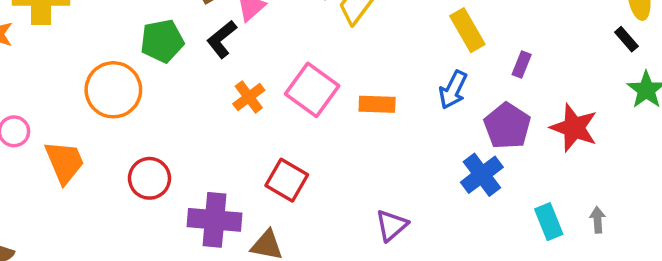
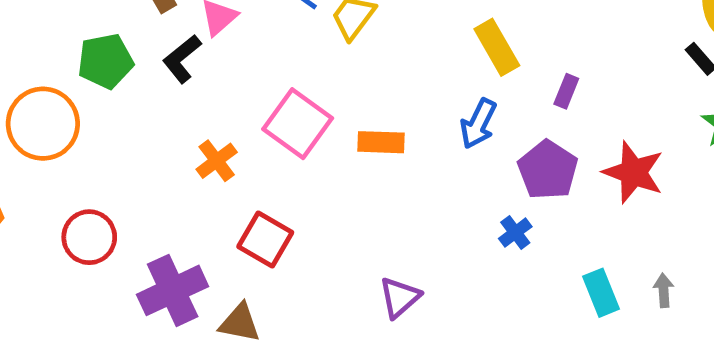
orange cross: (249, 97) -> (217, 161), moved
blue cross: (482, 175) -> (515, 233), size x0.6
purple cross: (215, 220) -> (173, 290), turned -30

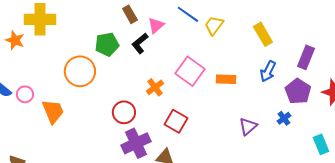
yellow rectangle: (497, 47) -> (263, 34), moved
purple rectangle: (566, 91) -> (306, 57), size x1.6
red circle: (89, 237) -> (124, 112), moved
purple triangle: (400, 297) -> (248, 126), moved

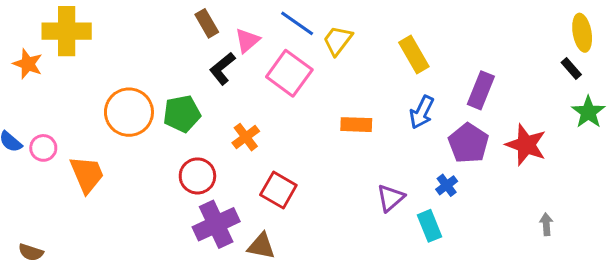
green pentagon: (107, 44) -> (182, 114), moved
pink square: (190, 71) -> (289, 73), moved
cyan rectangle: (321, 144) -> (429, 226), moved

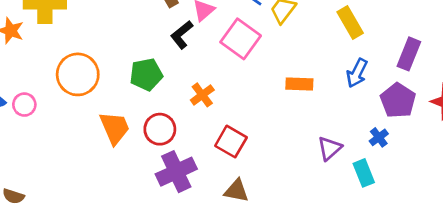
orange circle: (129, 112) -> (78, 74), moved
orange trapezoid: (87, 174) -> (115, 128), moved
brown triangle: (261, 246) -> (236, 191), moved

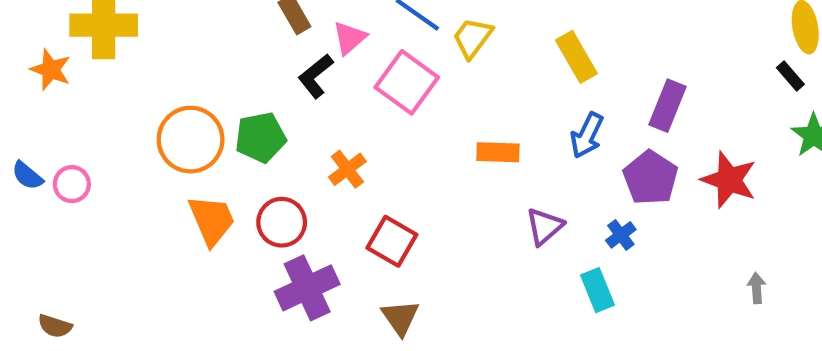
orange circle: (78, 74) -> (191, 140), moved
purple triangle: (330, 148) -> (545, 226), moved
brown triangle: (236, 191) -> (400, 318), turned 44

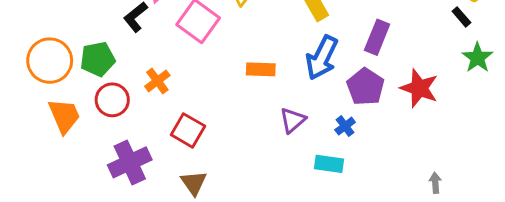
blue arrow: (587, 135) -> (322, 58), size x1.4
red circle: (282, 222) -> (112, 100), moved
gray arrow: (756, 288) -> (435, 183), moved
cyan rectangle: (598, 290) -> (329, 164), turned -60

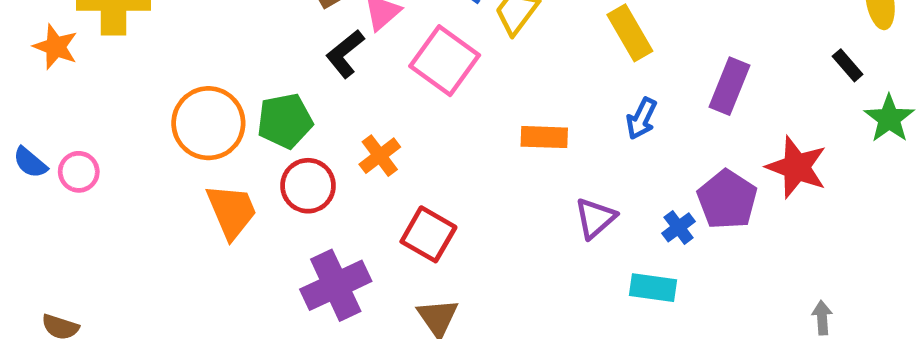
black rectangle: (461, 17) -> (848, 65), moved
blue arrow: (322, 58) -> (641, 119), size x0.6
purple pentagon: (365, 87) -> (727, 200), moved

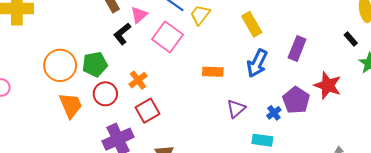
blue arrow: (641, 119) -> (257, 63), size x1.5
red square: (428, 234) -> (147, 111), moved, turned 30

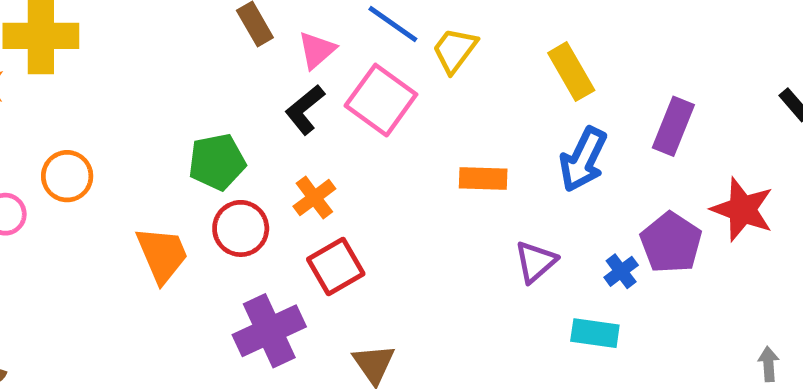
black L-shape: (122, 34) -> (305, 110), moved
orange circle: (60, 65) -> (67, 176), moved, size x0.7

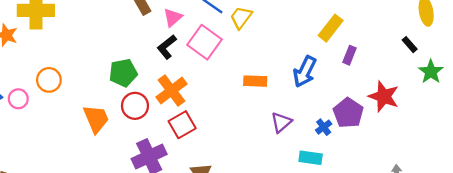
yellow rectangle: (571, 72) -> (331, 28), moved, turned 68
purple rectangle: (673, 126) -> (350, 55), size x0.7
orange cross: (314, 198) -> (172, 91), size x1.5

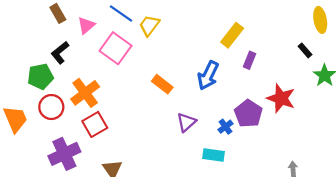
black L-shape: (167, 47) -> (60, 53), moved
orange rectangle: (255, 81) -> (162, 84), turned 36

